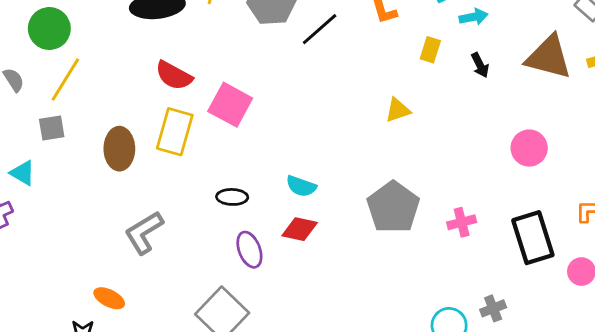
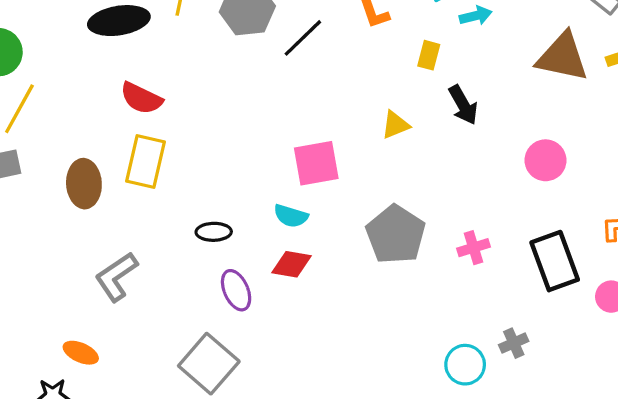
black arrow: (480, 65) -> (463, 105), moved, size x1.4
pink square: (230, 105) -> (316, 163), moved, turned -36

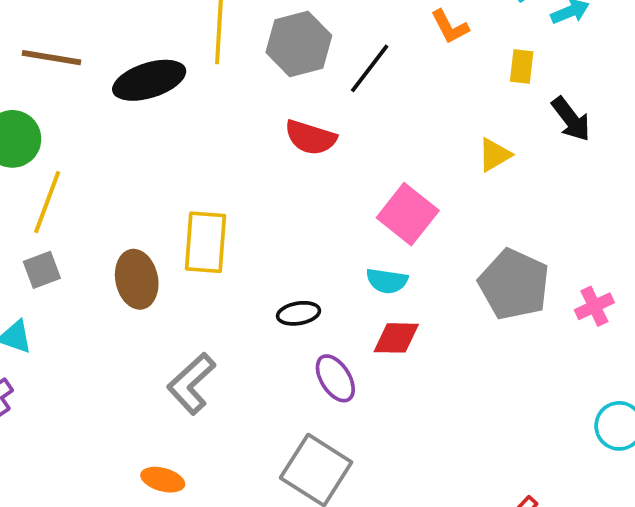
red semicircle: (141, 98) -> (311, 137), moved
pink square: (316, 163) -> (408, 214), turned -33
pink cross: (474, 248) -> (594, 306), moved

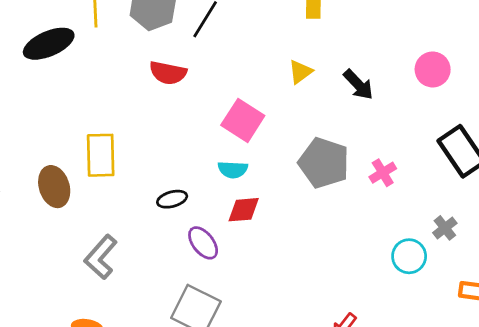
black arrow: (571, 119) -> (358, 85), moved

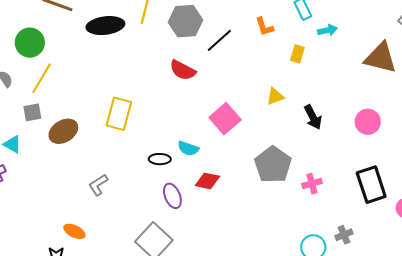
cyan semicircle: (233, 170) -> (188, 148), moved
brown ellipse: (54, 187) -> (63, 131), moved, turned 60
gray L-shape: (101, 257) -> (98, 185), size x0.7

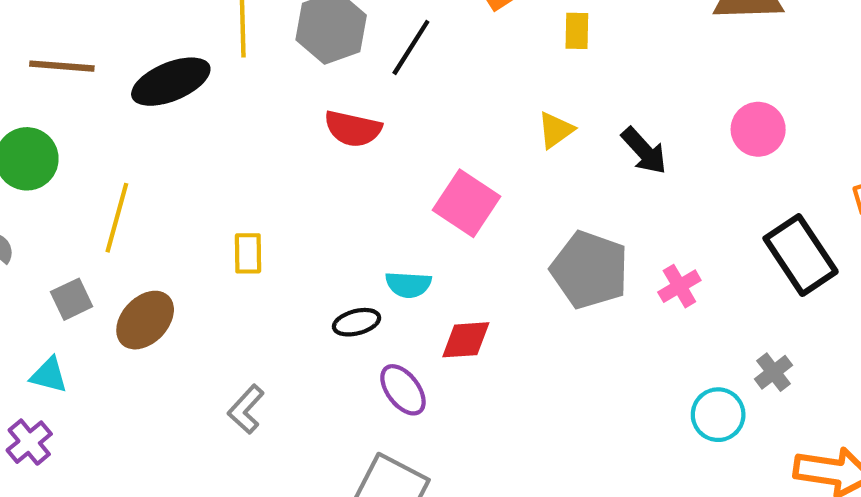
yellow line: (42, 78) -> (117, 218), moved
yellow rectangle: (119, 114) -> (248, 253), size x0.6

